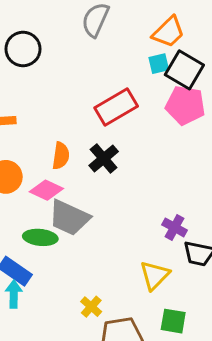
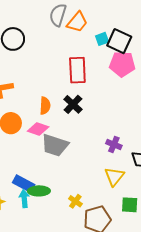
orange trapezoid: (168, 32) -> (77, 22), moved
red rectangle: (116, 107) -> (77, 70), turned -56
purple cross: (175, 227) -> (114, 145), moved
green ellipse: (40, 237) -> (39, 191), moved

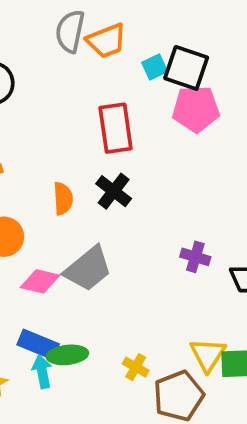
orange trapezoid: (77, 22) -> (106, 41), turned 35
pink diamond: (38, 129) -> (40, 281), moved
gray trapezoid: (55, 145) -> (88, 269), turned -52
yellow triangle: (114, 177) -> (208, 355), moved

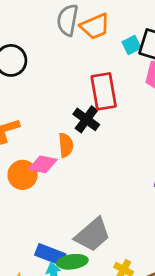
black cross: (114, 191) -> (86, 119), moved
gray trapezoid: (88, 269) -> (93, 235), moved
pink diamond: (40, 281) -> (43, 164), moved

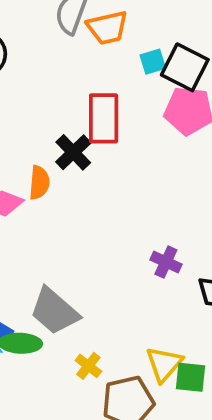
gray trapezoid: (93, 235) -> (54, 311), turned 72

